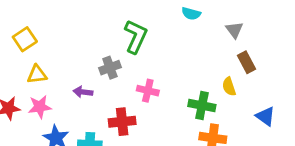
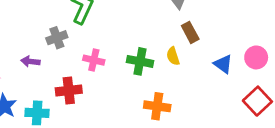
green cross: (202, 105) -> (140, 61), moved
blue triangle: (265, 116) -> (223, 64), moved

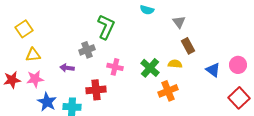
yellow semicircle: (173, 56) -> (175, 64), turned 112
green cross: (140, 61) -> (150, 68), turned 30
orange cross: (157, 106) -> (168, 91), moved, turned -30

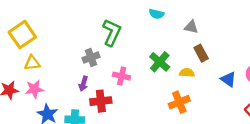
gray triangle: (179, 22) -> (191, 27), turned -40
yellow square: (24, 29) -> (22, 35), size x1.4
purple arrow: (67, 68) -> (83, 84), moved, turned -80
green cross: (150, 68) -> (160, 62), moved

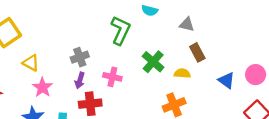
green L-shape: (112, 32) -> (121, 30), moved
yellow triangle: (32, 63) -> (31, 63), moved, turned 35
purple arrow: (83, 84) -> (80, 80), moved
pink star: (34, 89) -> (42, 87), moved, turned -30

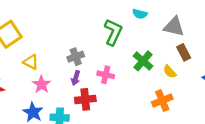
gray triangle: (187, 24) -> (174, 27), size x1.5
yellow semicircle: (182, 73) -> (170, 72), turned -136

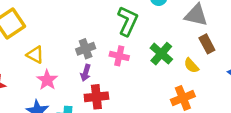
pink cross: (106, 75) -> (119, 56), moved

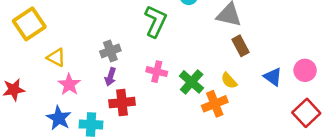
green cross: (161, 54) -> (192, 82), moved
pink cross: (119, 56) -> (157, 72), moved
yellow semicircle: (191, 66) -> (229, 81), moved

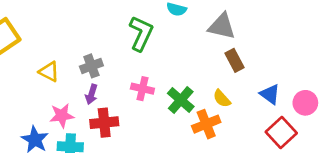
yellow triangle: (56, 57) -> (49, 72), moved
pink circle: (305, 70) -> (305, 103), moved
pink star: (69, 85) -> (62, 116), moved, turned 30
red square: (306, 113) -> (281, 133), moved

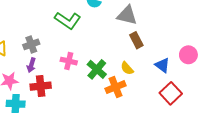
green L-shape: (141, 33) -> (68, 20), turned 100
pink circle: (305, 103) -> (188, 55), moved

